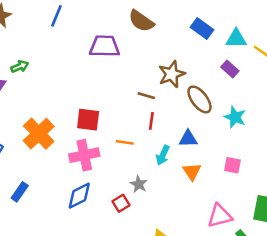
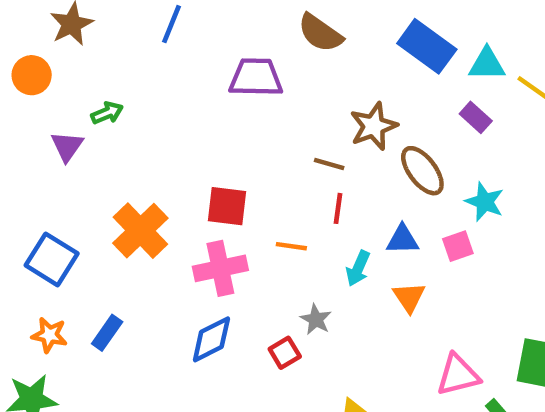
blue rectangle: (202, 29) -> (427, 46), size x1.4
pink square: (232, 165) -> (458, 246), moved, turned -30

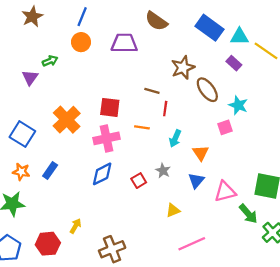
orange circle: (32, 75) -> (81, 42), moved
brown line: (329, 164) -> (152, 91), moved
blue triangle: (402, 240) -> (196, 181), moved, turned -49
gray star: (316, 319) -> (163, 171), moved

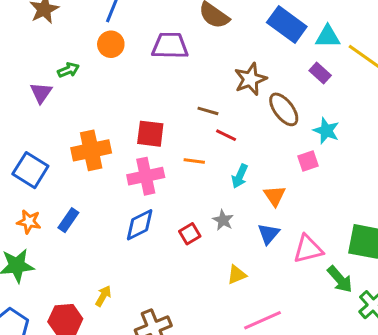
red line: (165, 109) -> (226, 135), turned -72
orange cross: (67, 120) -> (91, 150), turned 32

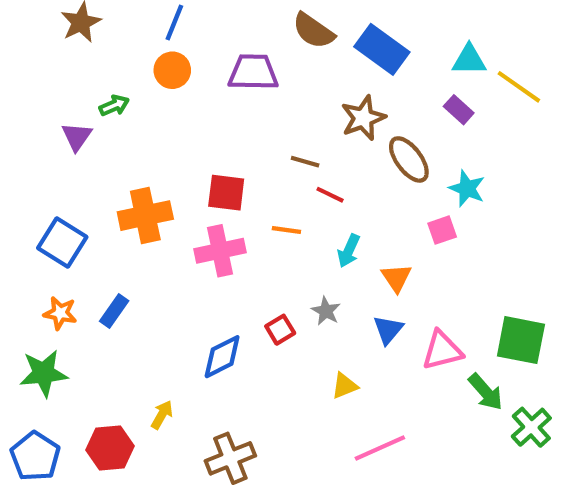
blue rectangle: (287, 24) -> (382, 49), moved
blue diamond: (140, 225) -> (222, 357), moved

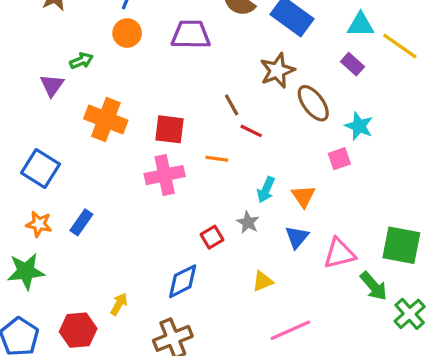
brown line: (305, 162) -> (232, 105), turned 45
orange cross: (145, 216) -> (106, 120), moved, turned 33
cyan arrow: (349, 251) -> (266, 190), moved
blue diamond: (222, 357) -> (183, 281), moved

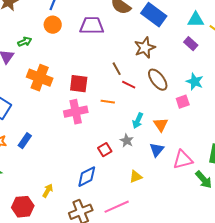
brown ellipse: (313, 103) -> (158, 80), moved
pink line: (290, 330) -> (117, 207), moved

